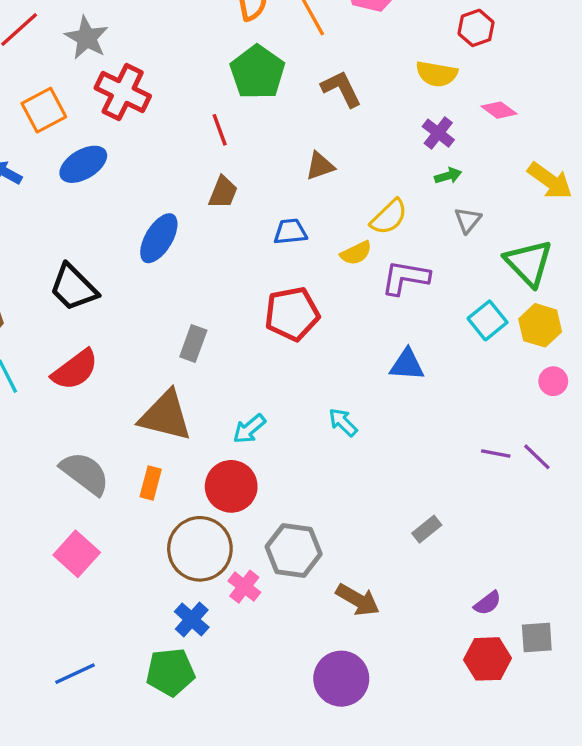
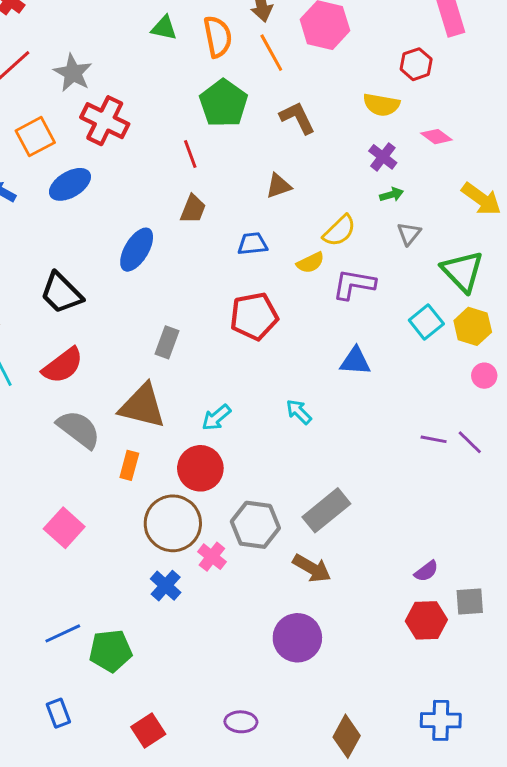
gray semicircle: (85, 473) -> (79, 429), moved
gray rectangle: (427, 529) -> (326, 510), moved, size x1.8
green pentagon: (170, 672) -> (111, 651), moved

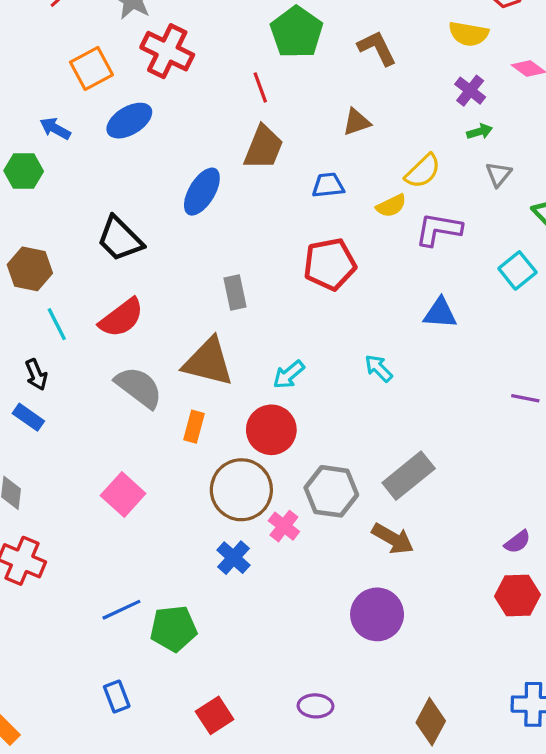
brown trapezoid: (193, 209) -> (263, 147), size x1.4
gray rectangle: (167, 342) -> (235, 293), turned -32

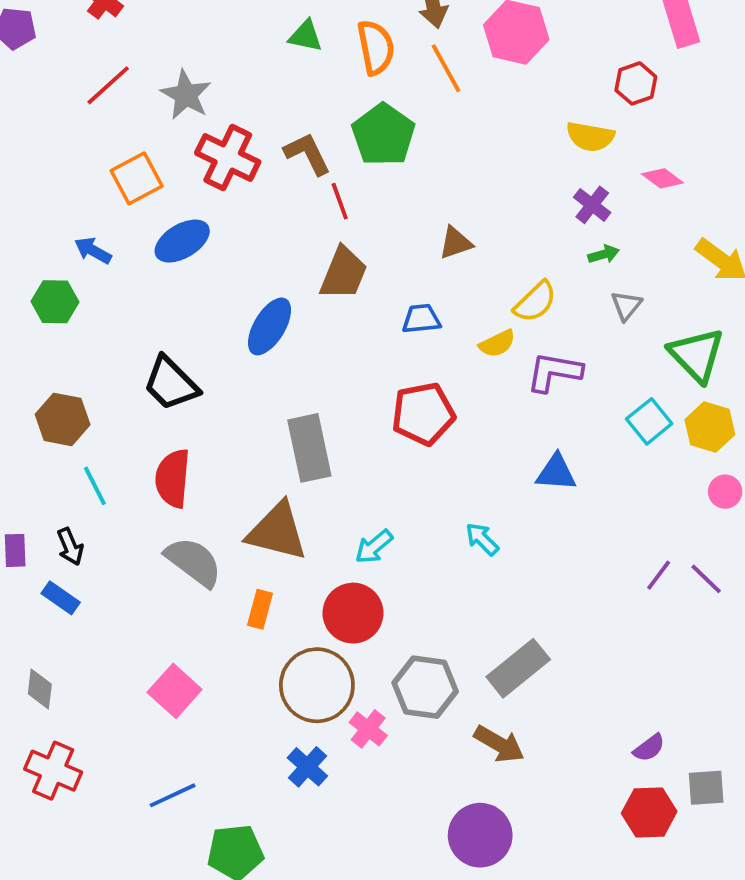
brown L-shape: (377, 48) -> (307, 154), moved
gray rectangle: (235, 293) -> (309, 448), size x1.6
red semicircle: (121, 318) -> (173, 478), turned 132
purple line: (525, 398) -> (659, 575), turned -64
blue line: (121, 610) -> (173, 795), moved

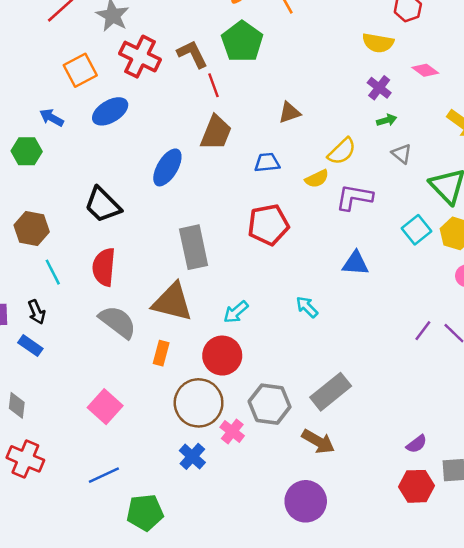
gray triangle: (626, 306) -> (402, 154), turned -30

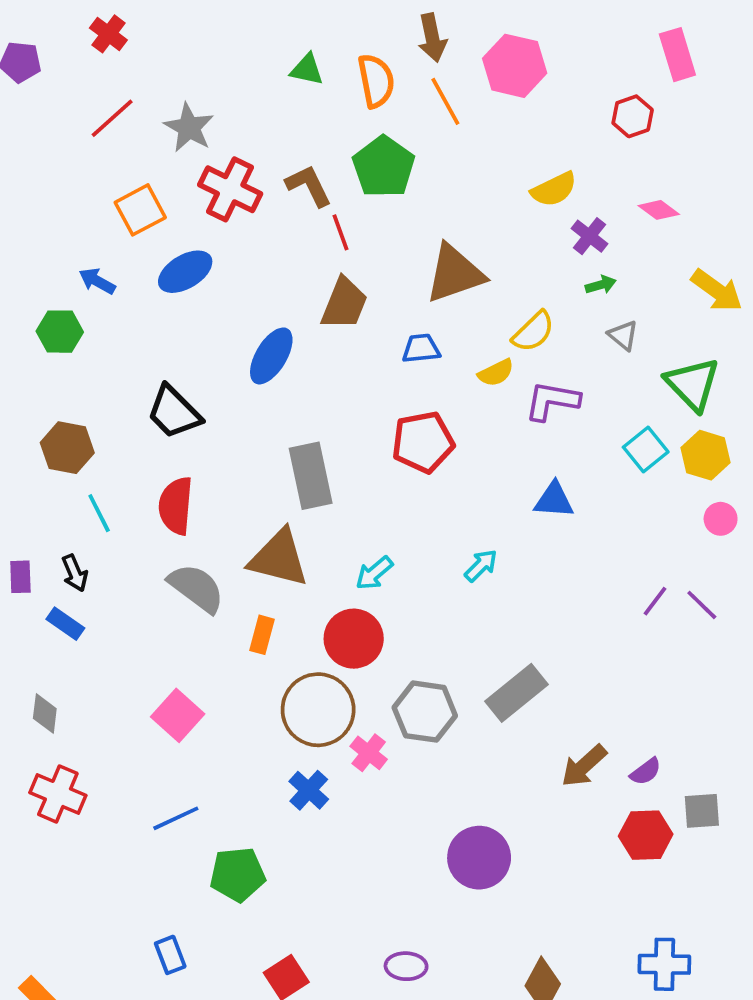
yellow semicircle: (378, 43) -> (554, 189), moved, turned -36
brown triangle: (289, 113) -> (455, 274), size x1.8
cyan arrow: (307, 307) -> (481, 566), turned 90
brown arrow: (318, 441) -> (584, 766), moved, turned 108

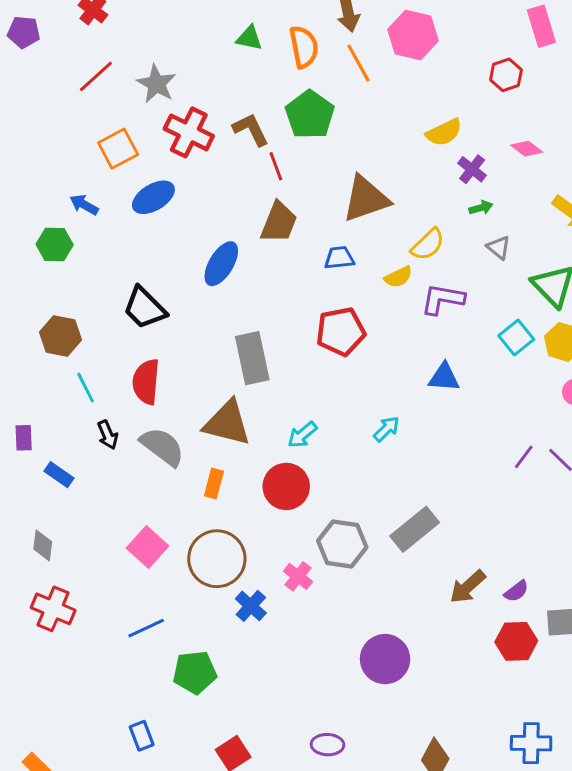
black arrow: (75, 573) -> (108, 435), moved
brown circle: (318, 710) -> (217, 559), moved

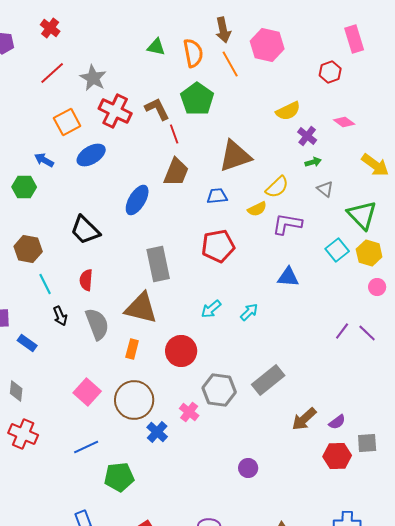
red semicircle: (146, 382) -> (86, 280), size x0.7
cyan arrow: (302, 435) -> (211, 309), moved
gray semicircle: (162, 447) -> (97, 324), turned 32
purple circle: (385, 659) -> (248, 468), size x0.6

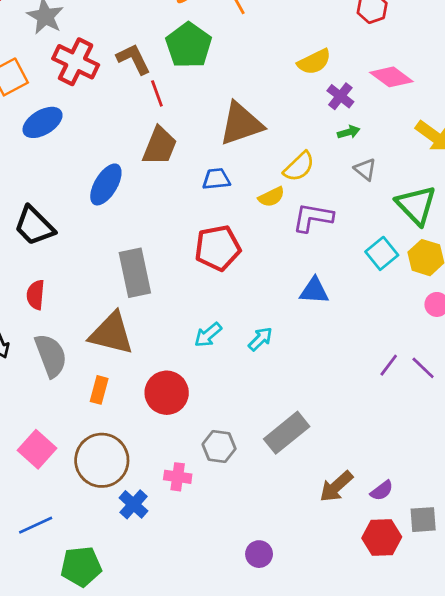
pink diamond: (344, 122) -> (391, 77), size x1.4
gray hexagon: (219, 390) -> (219, 446), size x0.7
pink cross: (189, 412) -> (178, 477), turned -30

